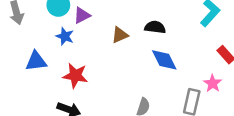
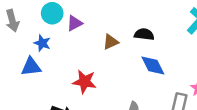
blue star: (65, 36) -> (42, 43), moved
red star: (75, 76) -> (84, 82), moved

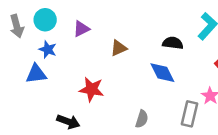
cyan circle: (52, 13) -> (45, 20), moved
black semicircle: (144, 34) -> (173, 43), moved

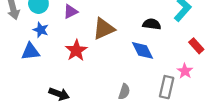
brown triangle: (119, 48) -> (104, 29), size x1.5
red star: (92, 89) -> (76, 50), moved, turned 30

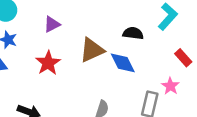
purple triangle: (70, 12) -> (52, 24), moved
brown triangle: (104, 29) -> (92, 50), moved

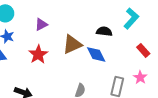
pink star: (170, 86) -> (140, 77), moved

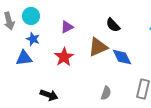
black semicircle: (104, 31) -> (113, 25), moved, turned -140

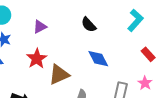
brown triangle: (98, 47) -> (59, 75), moved

